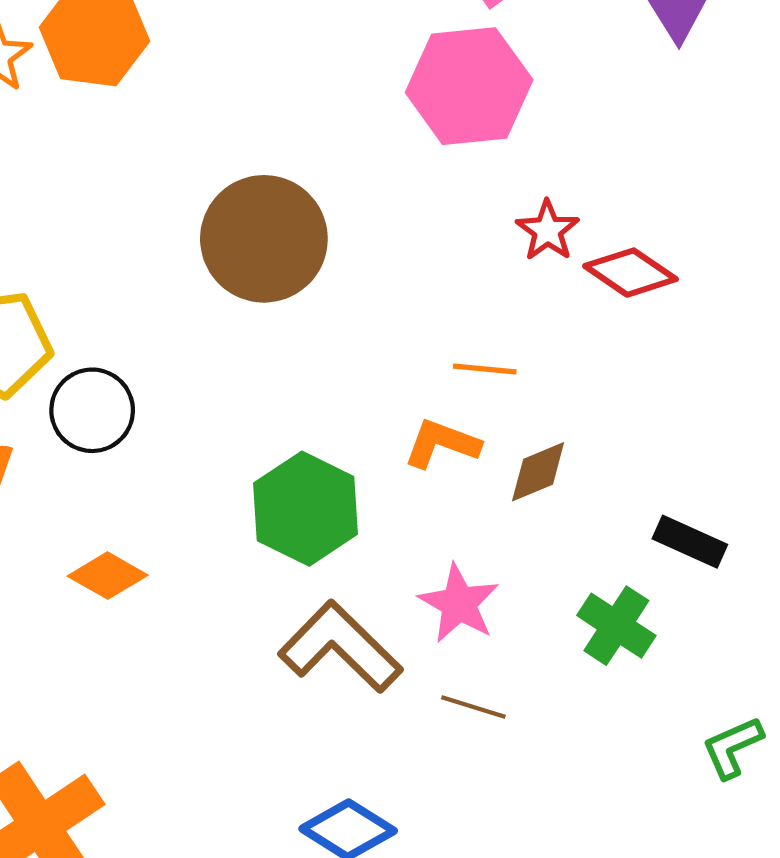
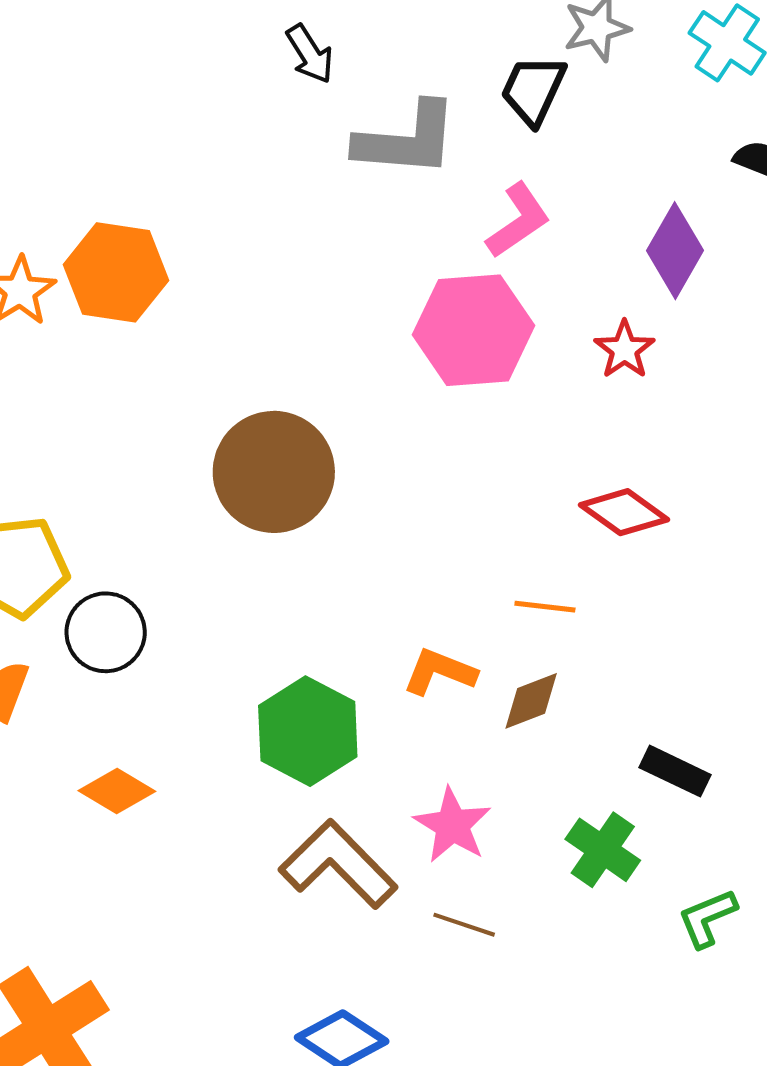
red star: (548, 230) -> (624, 350), moved
orange line: (485, 369) -> (545, 607), moved
green L-shape: (732, 747) -> (707, 918), moved

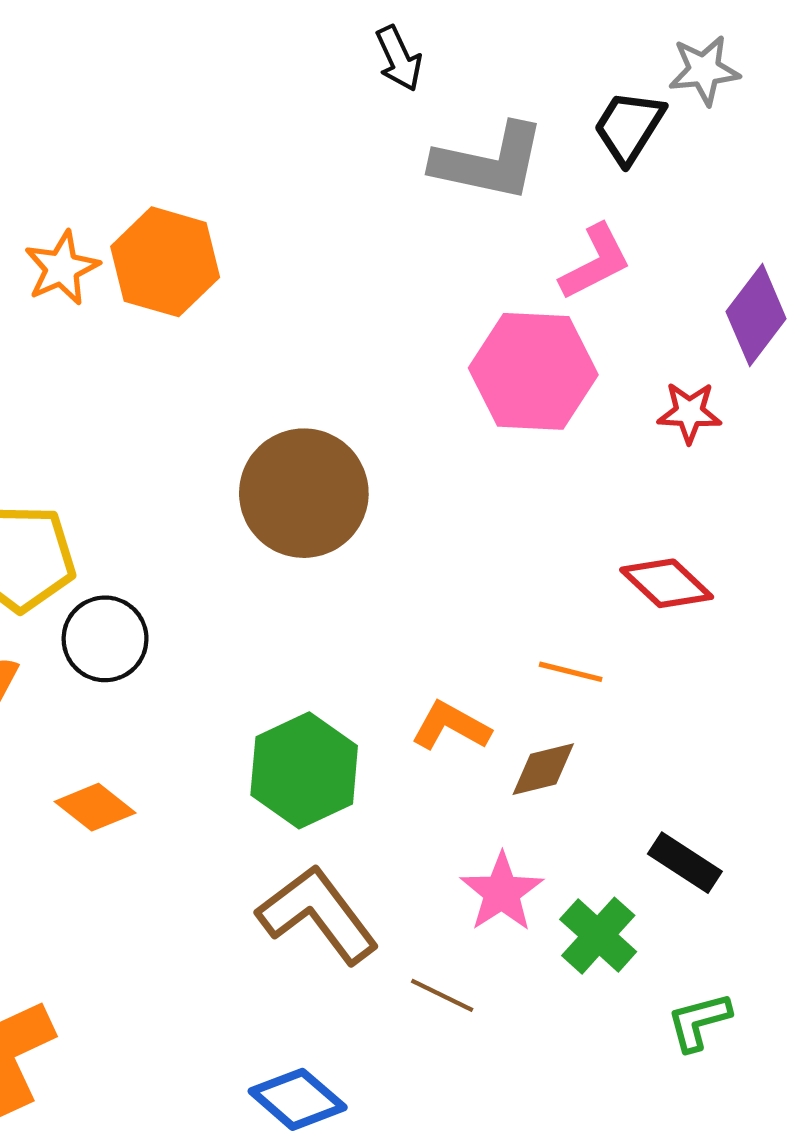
red star: (624, 350) -> (689, 412), turned 30
pink star: (452, 825) -> (502, 892), moved

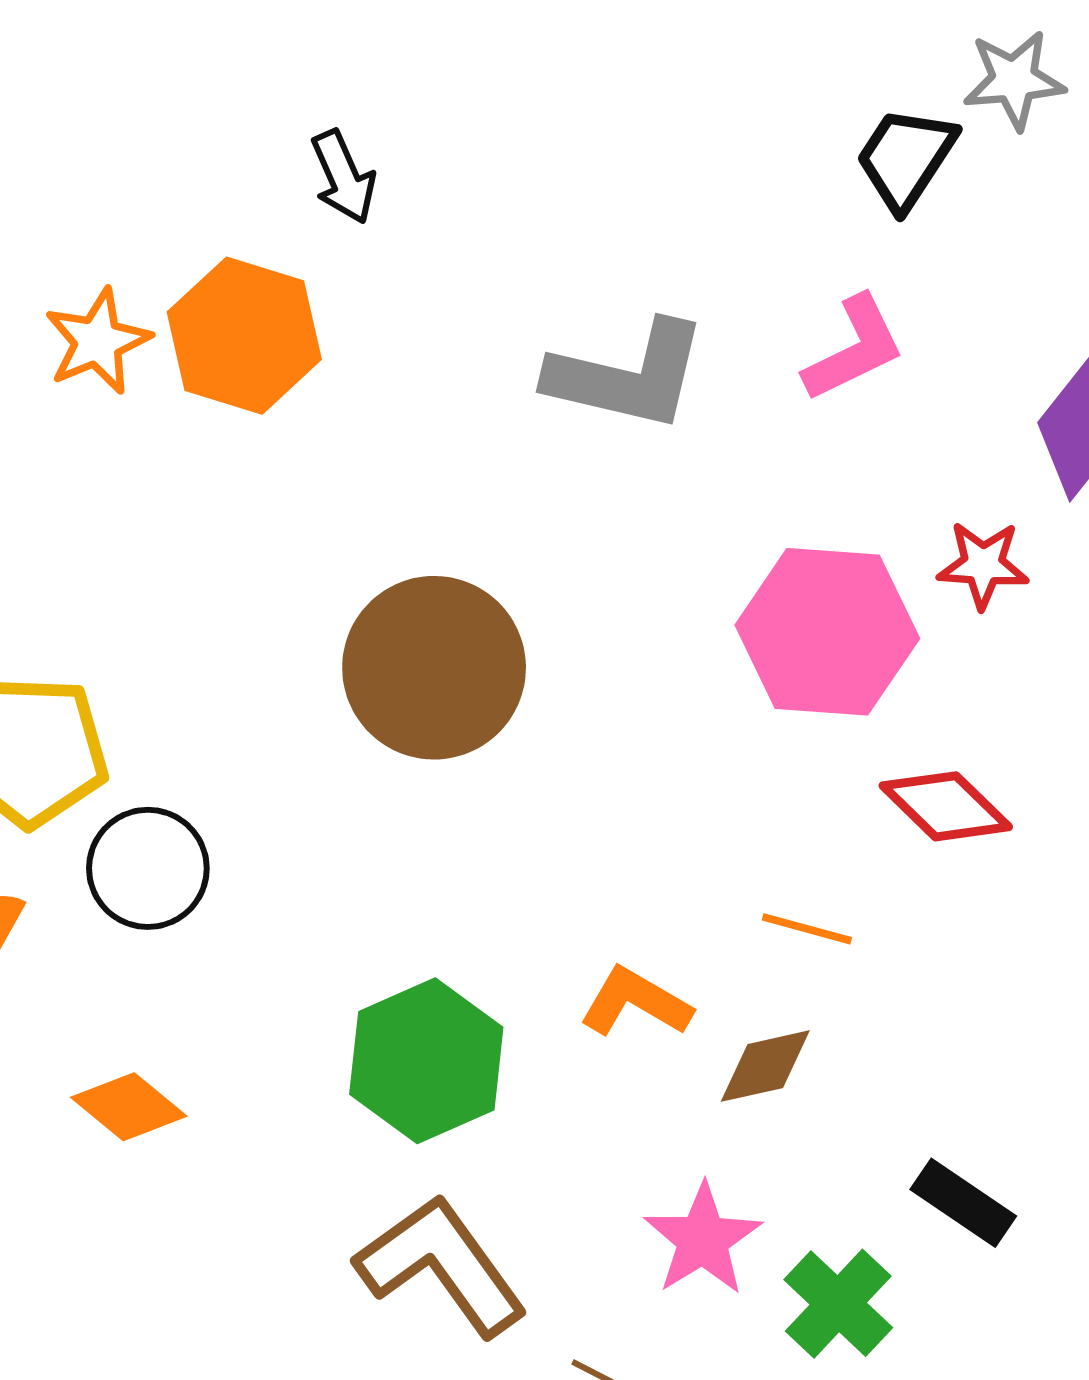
black arrow: (399, 58) -> (343, 177), moved
gray L-shape: (489, 162) -> (627, 376), moved
pink hexagon: (533, 371) -> (827, 632), moved

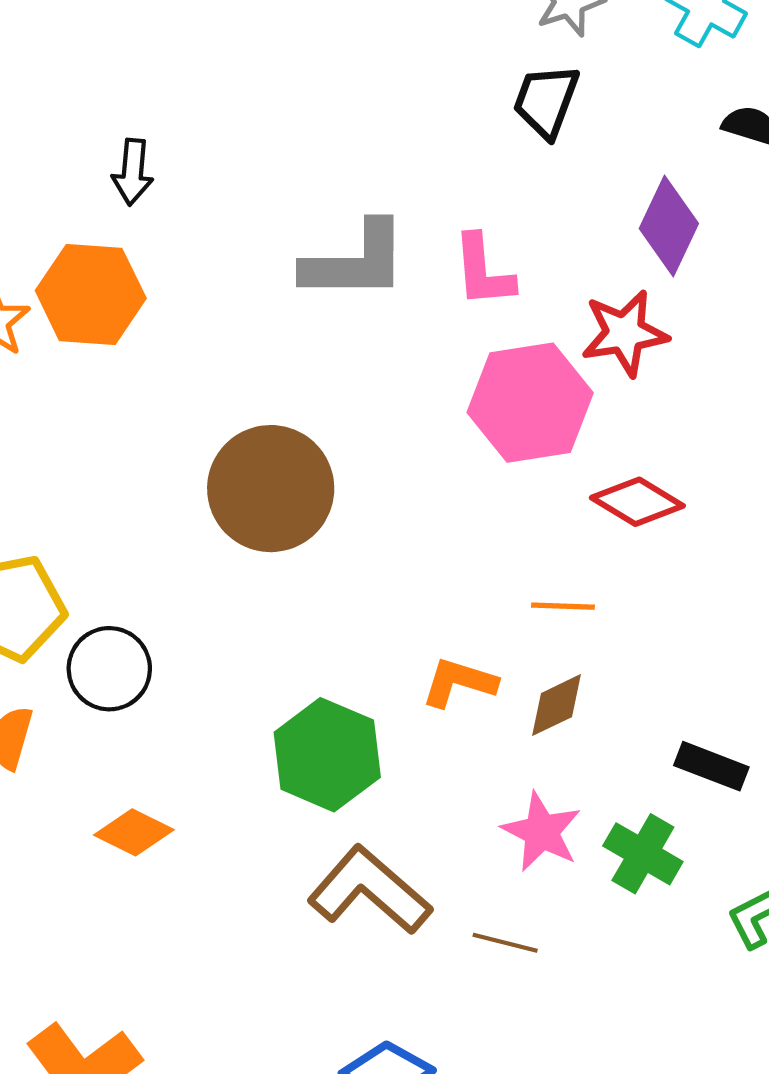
black trapezoid: (906, 158) -> (546, 101), moved
black arrow: (343, 177) -> (133, 172), turned 42
pink L-shape: (854, 349) -> (483, 271), moved, turned 124
red star: (983, 565) -> (625, 333), size x1.4

